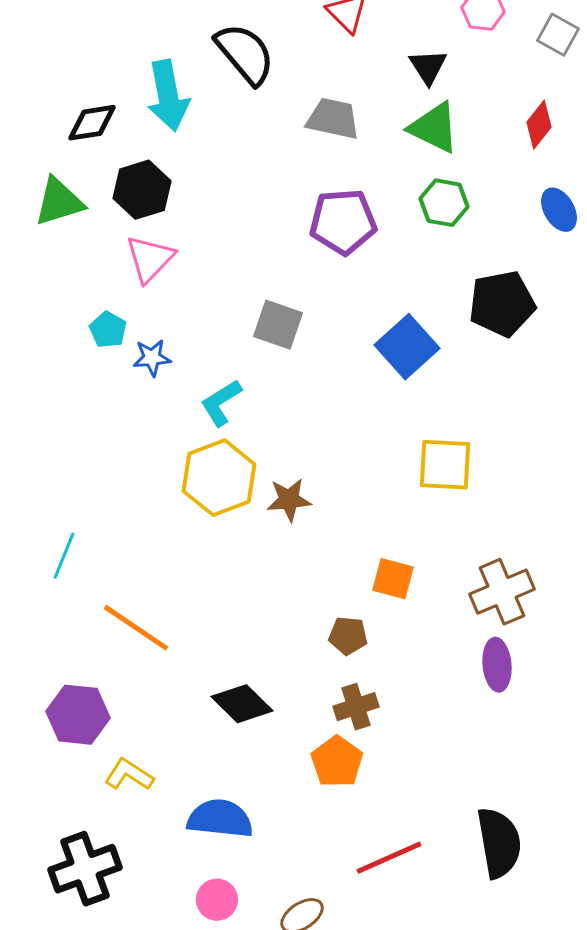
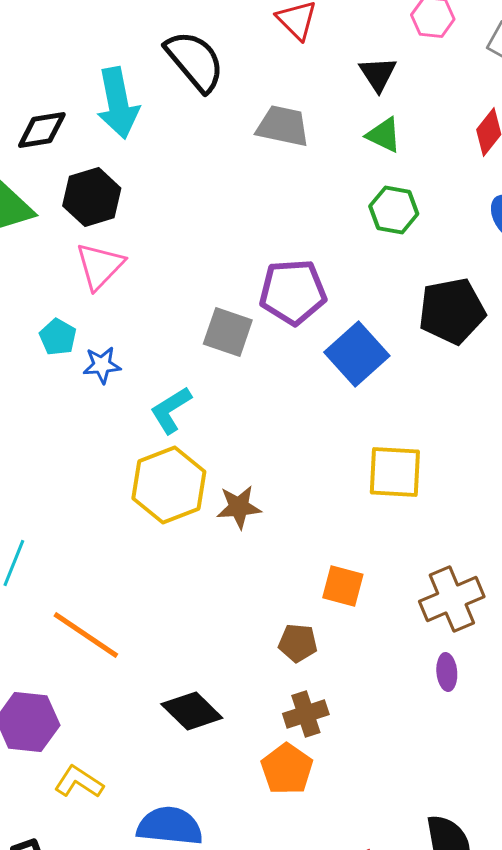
green triangle: (434, 128) -> (384, 135), size x0.7
purple pentagon: (343, 222) -> (293, 292), moved
purple ellipse: (497, 665) -> (447, 672), size x0.7

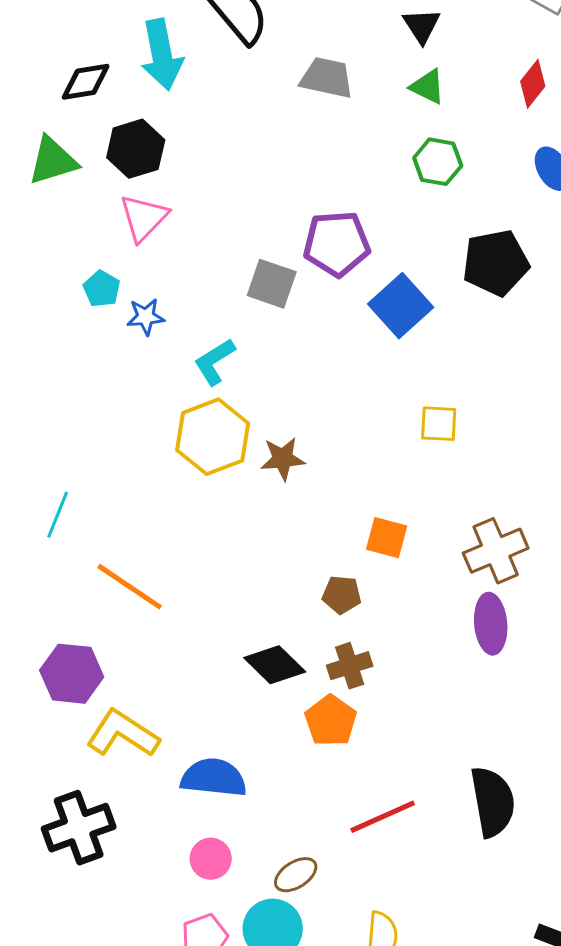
yellow square: (395, 472) -> (439, 424), size x0.7
purple ellipse: (447, 672) -> (491, 624), size x1.6
black diamond: (192, 711) -> (275, 665), moved
yellow L-shape: (79, 782) -> (123, 734), size x1.5

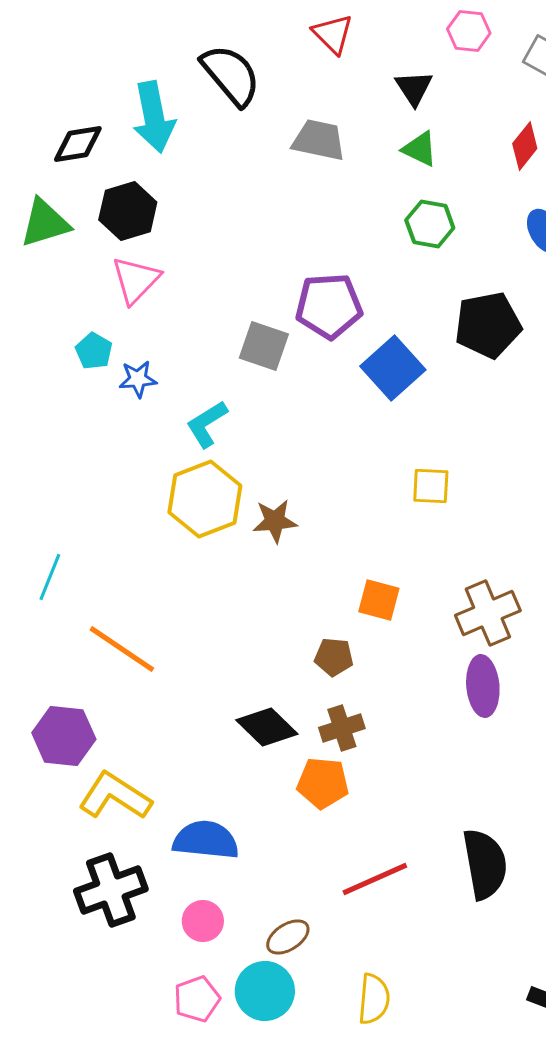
orange pentagon: (331, 721) -> (323, 783), turned -30
black cross: (79, 828) -> (111, 890), moved

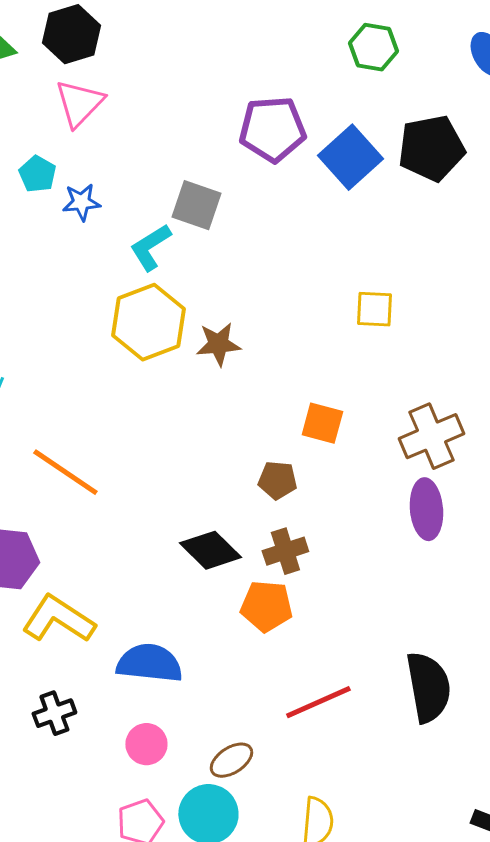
gray square: (264, 346) -> (196, 205), moved
blue square: (393, 368) -> (350, 157), moved
black cross: (111, 890) -> (54, 713), size x0.6

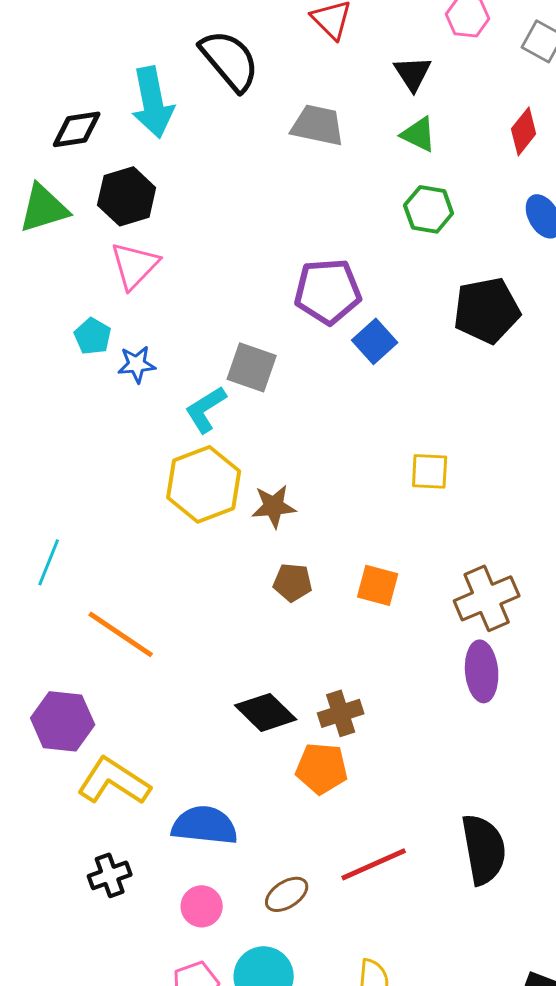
blue square: (350, 157) -> (375, 341), moved, size x0.7
brown pentagon: (277, 480) -> (293, 582), moved
brown ellipse: (231, 760) -> (287, 894), moved

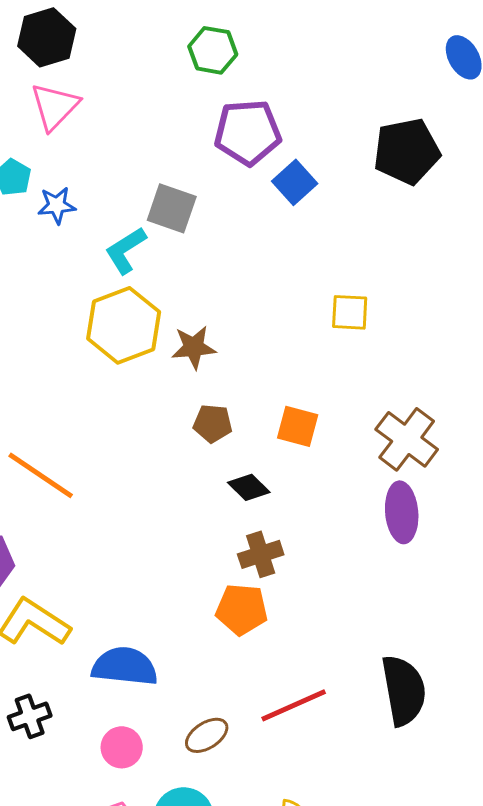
green hexagon: (429, 209) -> (213, 50), moved
brown cross: (487, 598) -> (407, 439), turned -30
black diamond: (266, 712) -> (249, 487), moved, size x0.7

